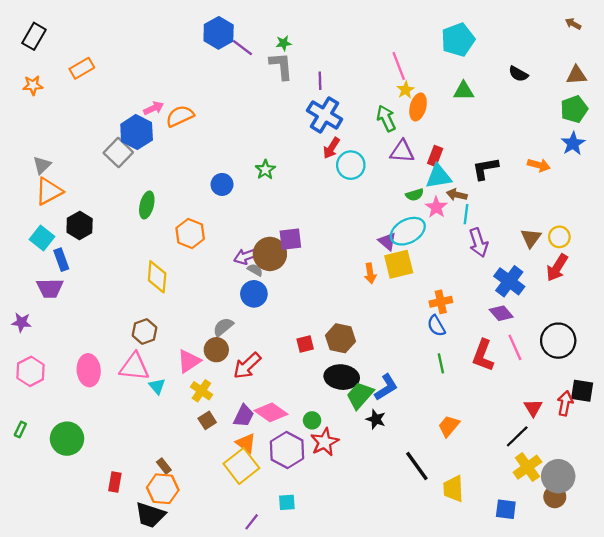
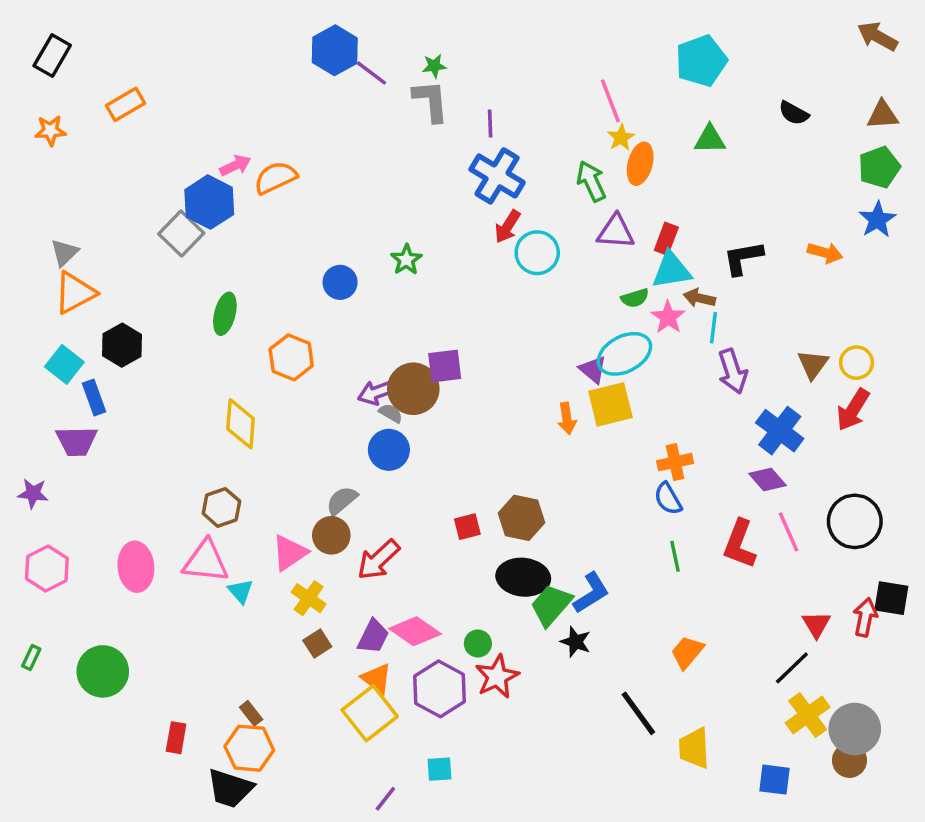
brown arrow: (573, 24) -> (877, 36), size x1.6

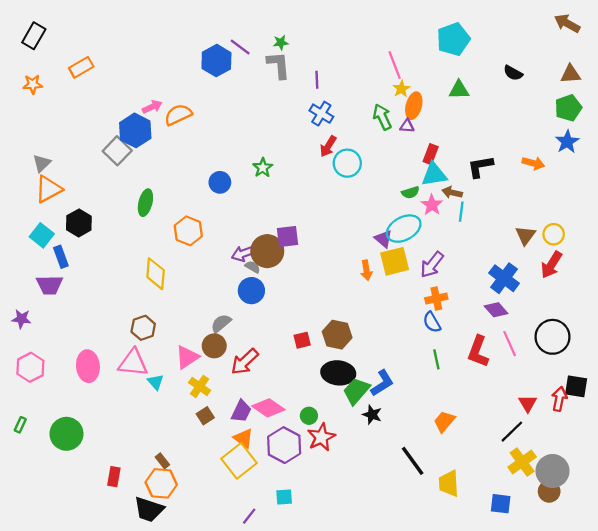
blue hexagon: (335, 50) -> (216, 61), moved
blue cross: (497, 176) -> (321, 114), size x0.7
purple triangle: (616, 232) -> (407, 126), moved, size x0.6
purple arrow: (733, 371) -> (432, 265), moved, turned 56

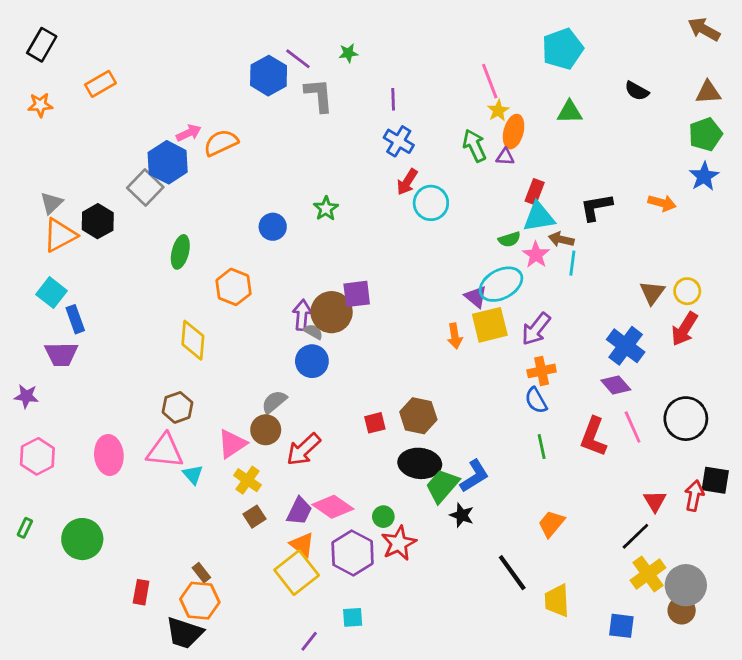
gray L-shape: (278, 65) -> (319, 95), moved
black hexagon: (79, 223) -> (98, 221), moved
purple arrow: (244, 253) -> (302, 315), turned 115

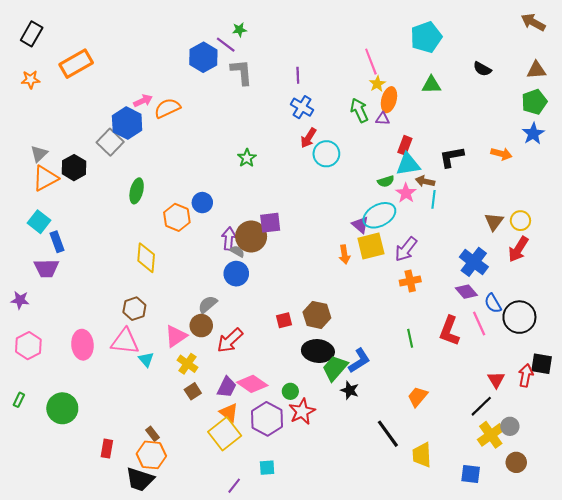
green star: (348, 53) -> (239, 30), moved
orange rectangle: (100, 84) -> (76, 64), size x1.4
blue circle: (273, 227) -> (202, 203), moved
blue semicircle: (536, 400) -> (493, 303), moved
gray circle: (686, 585) -> (510, 426), moved, size x0.6

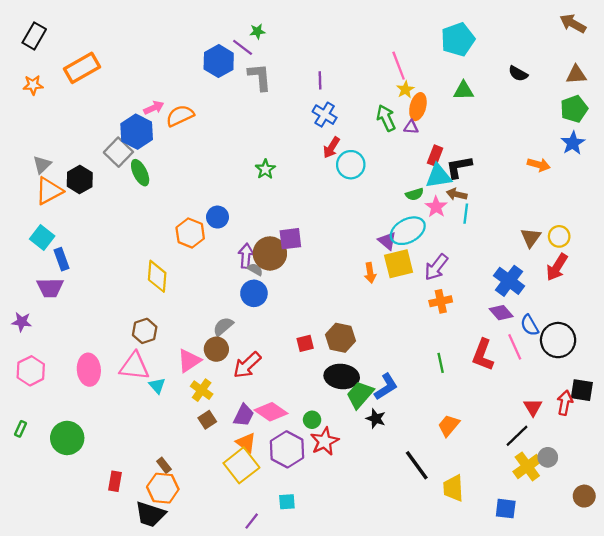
black L-shape: (452, 157) -> (459, 167), moved
green ellipse: (137, 191) -> (140, 173), moved, turned -40
brown circle: (516, 462) -> (584, 496), moved

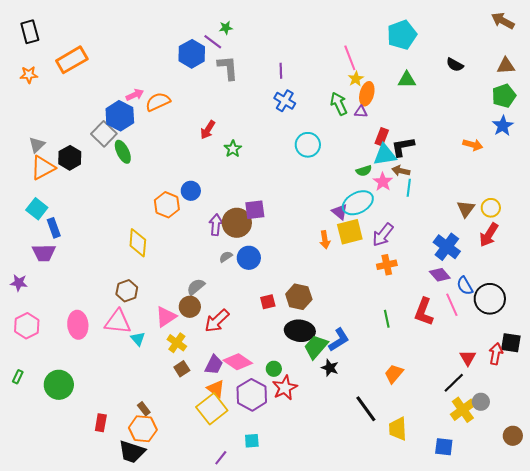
black rectangle: (34, 36) -> (30, 32), turned -45
red arrow: (331, 148) -> (208, 130), moved
gray semicircle: (255, 269) -> (226, 257), moved, turned -64
blue circle: (254, 293) -> (249, 258), moved

